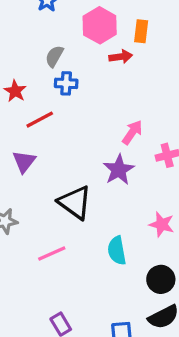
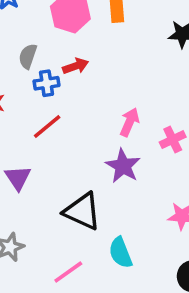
red arrow: (121, 57) -> (76, 66), moved
red line: (40, 120) -> (47, 126), moved
cyan semicircle: (117, 251) -> (120, 253), moved

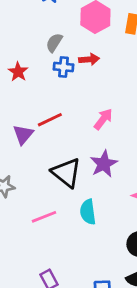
pink arrow: (130, 122) -> (103, 119), moved
red line: (47, 126) -> (50, 120), moved
purple star: (123, 166) -> (104, 164), moved

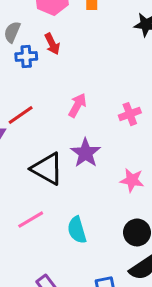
red arrow: (89, 59) -> (52, 44), turned 78
cyan semicircle: (88, 212) -> (77, 230), moved

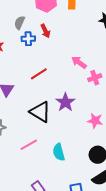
pink arrow: (77, 105) -> (79, 62), moved, turned -84
red line: (21, 115) -> (39, 74), moved

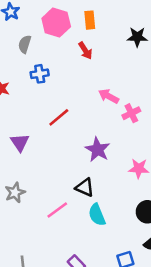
gray semicircle: (20, 23) -> (25, 44), moved
red arrow: (45, 31) -> (85, 51), moved
black triangle: (40, 112) -> (85, 187), moved, size x0.7

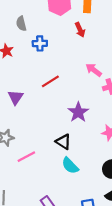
gray semicircle: (25, 44) -> (21, 24), moved, turned -40
pink line: (57, 210) -> (26, 157), moved
cyan semicircle: (97, 215) -> (70, 166), turned -30

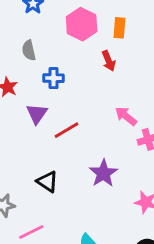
purple triangle: (16, 97) -> (37, 114), moved
black triangle: (63, 142) -> (47, 182), moved

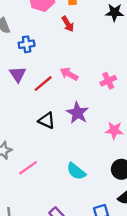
pink arrow: (126, 116) -> (69, 74), moved
black triangle: (47, 182) -> (47, 120), moved

